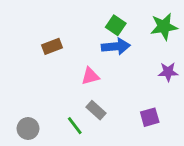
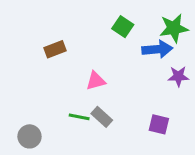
blue arrow: (116, 46) -> (157, 49), moved
purple square: (150, 117) -> (159, 124), turned 30
green line: (75, 126) -> (79, 117), moved, turned -42

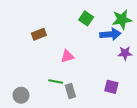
gray rectangle: (102, 117) -> (70, 91), moved, turned 32

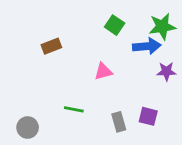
pink triangle: (67, 56) -> (103, 71), moved
gray rectangle: (70, 91) -> (119, 122), moved

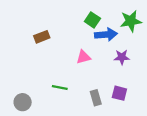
blue arrow: (147, 46) -> (106, 35), moved
purple star: (166, 71) -> (122, 57), moved

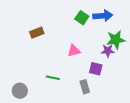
green star: (131, 21) -> (116, 40), moved
blue arrow: (106, 35) -> (103, 16), moved
purple square: (119, 93) -> (96, 69), moved

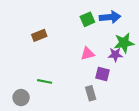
green square: (82, 18) -> (87, 19), turned 32
pink triangle: (74, 51) -> (87, 54), moved
green line: (53, 78) -> (45, 81), moved

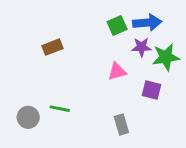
purple star: (115, 55) -> (141, 47), moved
purple square: (102, 74) -> (151, 90), moved
gray circle: (21, 98) -> (28, 117), moved

